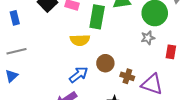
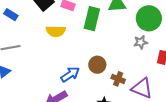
blue rectangle: (15, 18) -> (11, 15), turned -48
yellow semicircle: (80, 40) -> (56, 31), moved

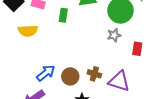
green rectangle: (92, 19) -> (63, 15), size x0.6
brown circle: (97, 65) -> (70, 76), moved

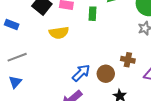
brown cross: (94, 74) -> (128, 60), moved

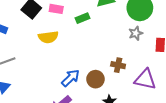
green rectangle: (92, 14) -> (82, 18), turned 64

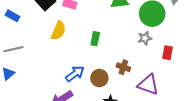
green rectangle: (82, 18) -> (95, 39), moved, turned -64
yellow semicircle: (48, 37) -> (58, 31), turned -66

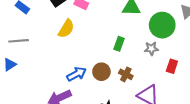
green rectangle: (95, 39) -> (119, 44), moved
brown circle: (99, 78) -> (101, 72), moved

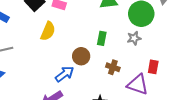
red rectangle: (172, 66) -> (153, 67), moved
brown circle: (101, 72) -> (81, 56), moved

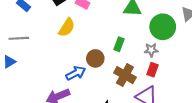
brown cross: (113, 67) -> (125, 75), size x1.5
red rectangle: (153, 67) -> (152, 70), moved

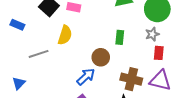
gray line: (19, 38) -> (39, 54), moved
brown cross: (125, 75) -> (131, 79), moved

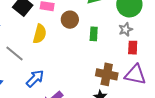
gray line: (39, 54) -> (14, 53), turned 60
brown circle: (101, 57) -> (70, 20), moved
blue arrow: (86, 77) -> (35, 79), moved

